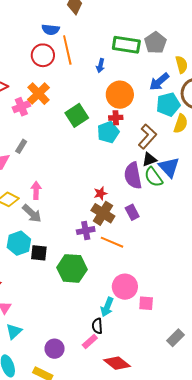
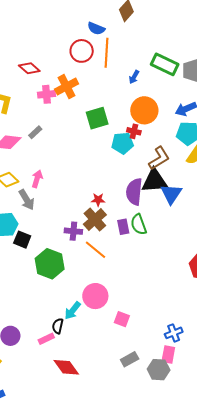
black triangle: (149, 160) -> (155, 181), size x1.8
green semicircle: (153, 177) -> (139, 224), moved
pink square: (146, 303) -> (122, 319), moved

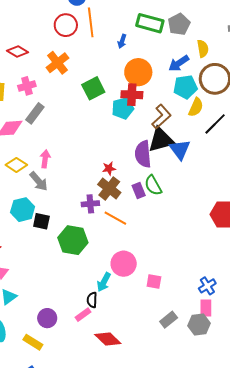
pink cross: (47, 94) -> (27, 86), moved
red cross: (134, 131) -> (132, 95), size x1.5
gray rectangle: (35, 132) -> (35, 113), size x1.5

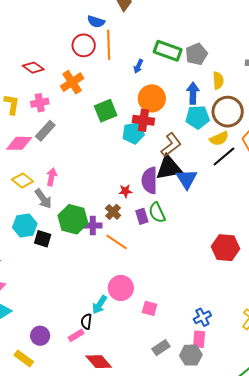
blue arrow: (179, 63) -> (193, 93), turned 120
yellow semicircle: (196, 107) -> (219, 139), moved, turned 36
red star: (109, 168) -> (125, 191), moved
brown cross: (109, 188) -> (113, 212), size x0.7
green hexagon: (73, 240) -> (73, 219), moved

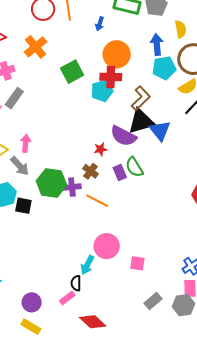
purple semicircle: (150, 180) -> (123, 136), turned -56
yellow rectangle: (24, 358) -> (31, 327), moved

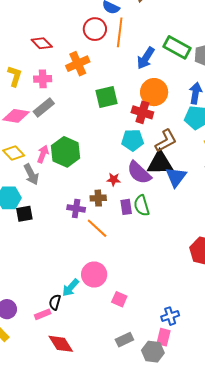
blue arrow: (100, 24) -> (146, 58), size x1.6
cyan pentagon: (102, 91) -> (133, 140), moved
brown cross: (91, 171) -> (98, 198), turned 35
green hexagon: (51, 183) -> (66, 152), moved
black square: (23, 206) -> (24, 214), turned -36

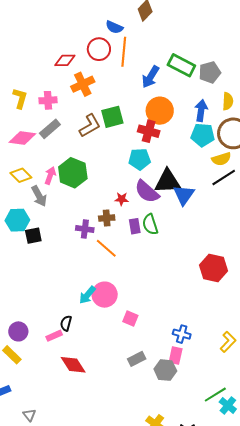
red diamond: (42, 43) -> (65, 60), moved, turned -45
brown L-shape: (166, 141) -> (90, 126), moved
cyan arrow: (71, 288) -> (87, 295), moved
blue cross: (170, 316) -> (182, 334), turned 36

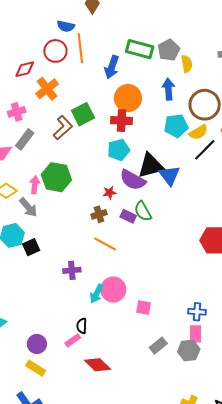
yellow semicircle: (228, 101) -> (187, 64), moved
cyan pentagon: (203, 135) -> (176, 126), moved
purple rectangle: (135, 226) -> (128, 216), turned -42
purple cross: (85, 229) -> (72, 270), moved

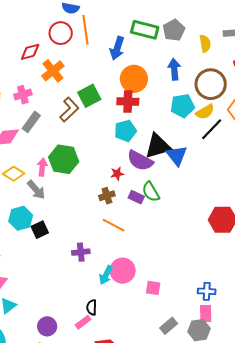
yellow semicircle: (187, 64) -> (205, 44), moved

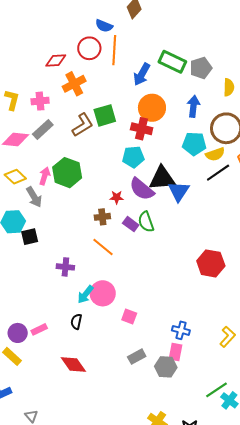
black semicircle: (92, 307) -> (76, 322), moved
pink rectangle: (83, 322) -> (39, 329), moved

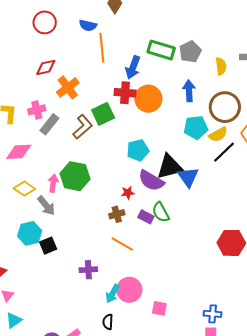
red circle: (89, 48) -> (45, 22), moved
red cross: (142, 129) -> (125, 93), moved
gray rectangle: (43, 130) -> (49, 124), moved

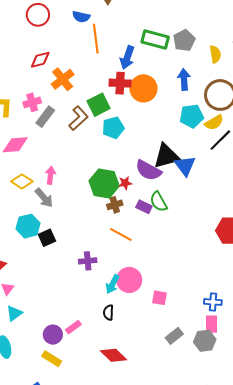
cyan pentagon: (138, 150) -> (113, 128), moved
green hexagon: (75, 176) -> (104, 183), moved

